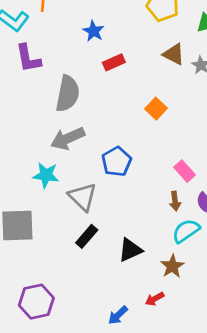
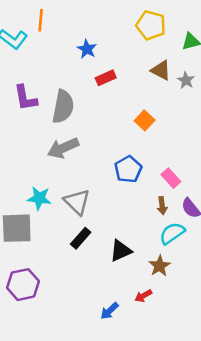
purple L-shape: (28, 58) -> (25, 98), moved
blue pentagon: (117, 162) -> (128, 169), moved
cyan star: (46, 175) -> (39, 198), moved
purple hexagon: (36, 302) -> (23, 285), moved

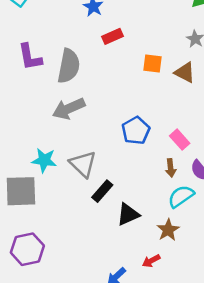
brown triangle: (161, 70) -> (185, 72), moved
orange square: (145, 120) -> (153, 63), moved, turned -36
black rectangle: (81, 238) -> (102, 191), moved

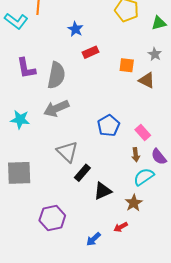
orange square: (153, 63) -> (127, 65), moved
cyan star: (44, 160) -> (20, 120), moved
purple hexagon: (27, 249) -> (52, 218), moved

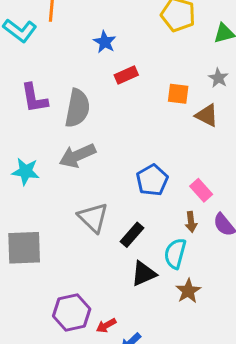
black rectangle: (82, 173) -> (132, 235), moved
cyan semicircle: (144, 177) -> (175, 253), moved, turned -40
red arrow: (121, 227) -> (106, 325), moved

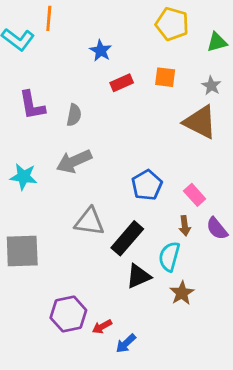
orange square: (178, 94) -> (165, 77), moved
gray semicircle: (77, 108) -> (74, 115), size x0.6
brown triangle: (207, 115) -> (200, 122), size x1.5
gray triangle: (93, 218) -> (89, 222), turned -36
black rectangle: (132, 235) -> (127, 238), size x1.4

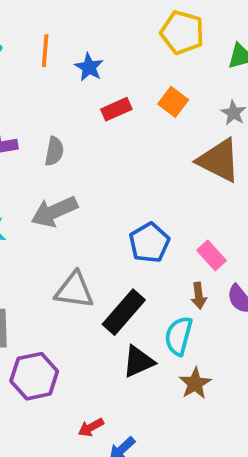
orange line: (49, 18) -> (45, 51), moved
orange square: (165, 77) -> (173, 102), turned 30
purple hexagon: (68, 314) -> (34, 376), moved

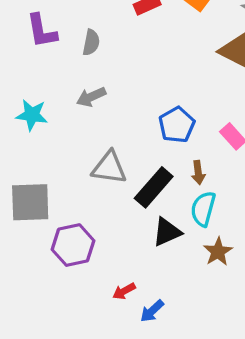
gray arrow: (54, 212) -> (91, 97), size x0.7
brown arrow: (199, 296) -> (198, 173), moved

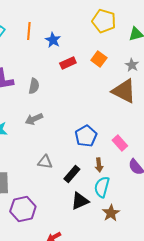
gray triangle: (109, 168) -> (45, 162), size x0.7
black rectangle: (154, 187) -> (72, 174), size x0.7

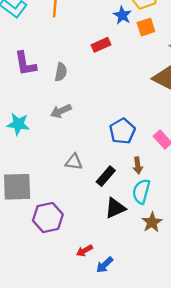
blue star: (53, 40) -> (122, 15), moved
orange square: (99, 59) -> (146, 27), moved, turned 35

